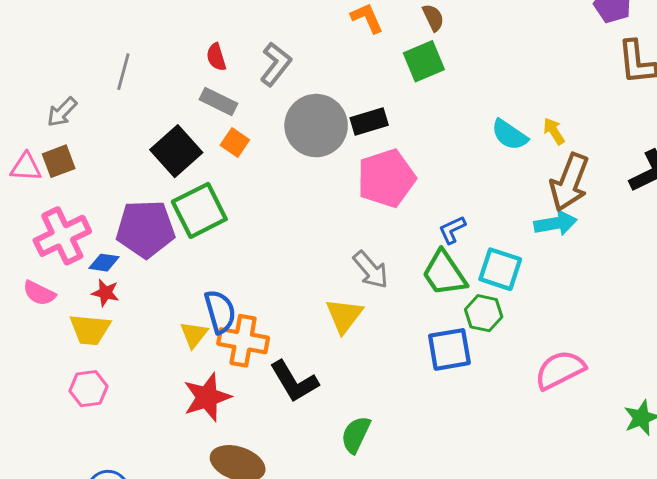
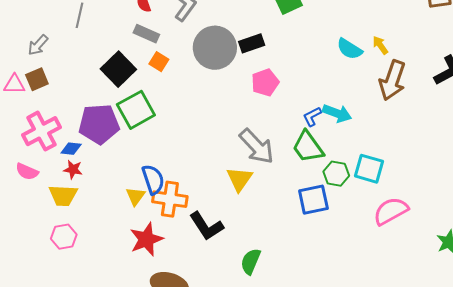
pink pentagon: (386, 178) -> (265, 82), size x0.7
cyan arrow: (556, 223) -> (337, 113), moved, turned 32
cyan square: (500, 269) -> (369, 169), moved
gray arrow: (371, 270) -> (257, 146), size x1.4

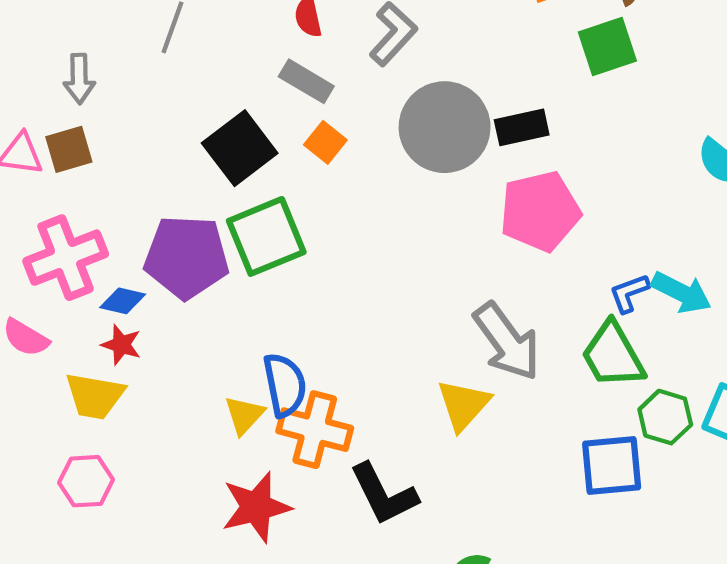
gray arrow: (38, 45) -> (79, 79), turned -50
pink pentagon: (265, 82) -> (540, 211), size x1.4

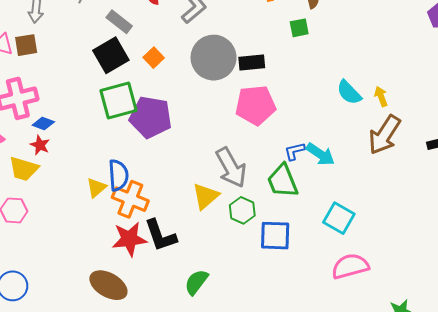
green square: (607, 46) -> (299, 28), size x0.7
gray rectangle: (306, 81) -> (119, 22), moved
purple pentagon: (186, 257) -> (151, 117), moved
green hexagon: (665, 417) -> (242, 210), moved
red star: (256, 507) -> (129, 239), moved

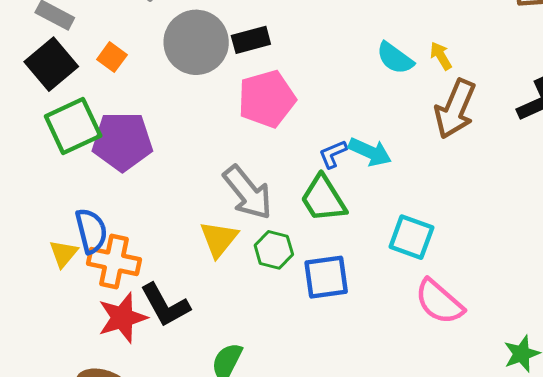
pink semicircle: (350, 266) -> (439, 302), turned -114

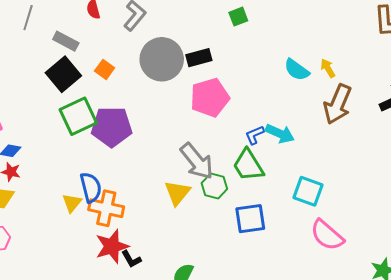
green hexagon: (274, 250) -> (214, 186), moved
black L-shape: (165, 305) -> (131, 259), moved, size x0.6

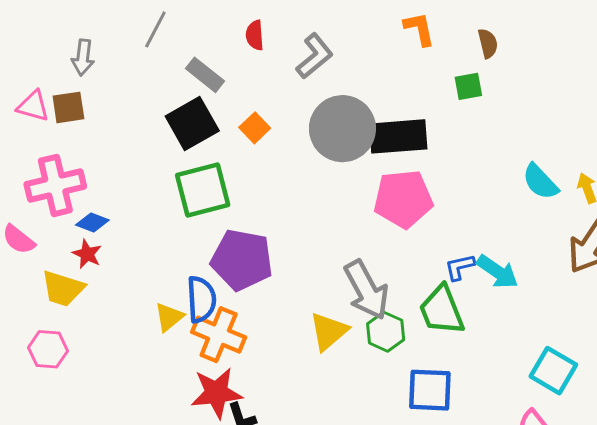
black rectangle: (199, 58) -> (398, 136), size x1.5
purple pentagon: (112, 127) -> (242, 260), moved
cyan square: (308, 191) -> (553, 371), moved

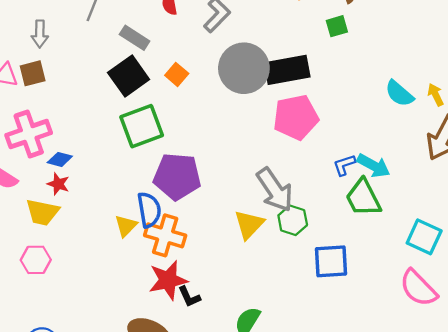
green trapezoid: (442, 310) -> (363, 198), moved

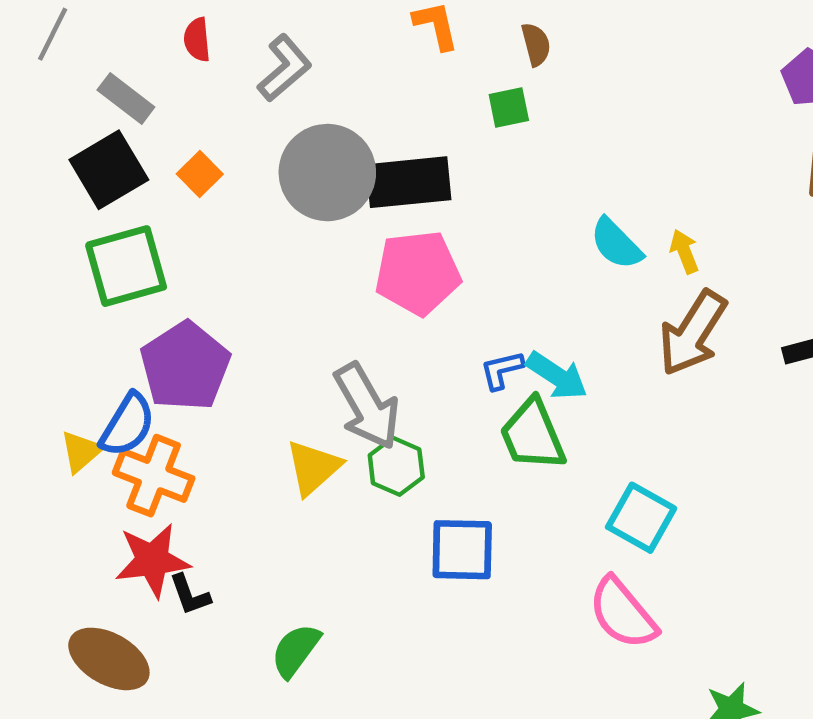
purple pentagon: (177, 176) -> (185, 366), turned 30
blue semicircle: (149, 210) -> (127, 425), turned 36

